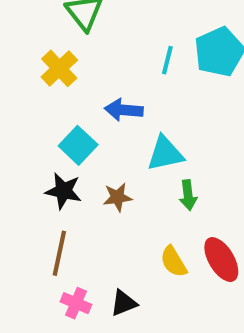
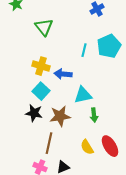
yellow cross: (59, 68) -> (41, 66), moved, turned -30
brown star: (117, 197) -> (60, 116), size x1.5
brown line: (59, 253) -> (49, 143), moved

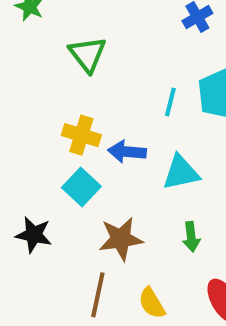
cyan triangle: (83, 95) -> (181, 172), moved
black star: (34, 113) -> (34, 235), moved
yellow semicircle: (87, 147) -> (152, 303), moved

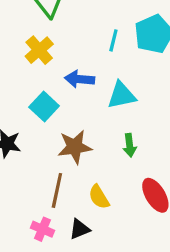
yellow cross: (81, 135) -> (39, 50), moved, turned 32

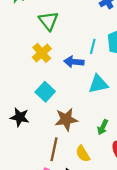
blue arrow: (80, 79) -> (74, 62), moved
green arrow: (130, 145) -> (103, 127), moved, turned 32

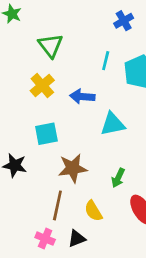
cyan line: (93, 46) -> (106, 61), moved
cyan square: (45, 92) -> (46, 134), turned 36

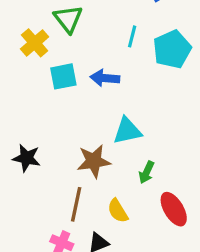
yellow cross: (42, 85) -> (35, 43), moved
cyan triangle: (113, 124) -> (127, 131), moved
cyan square: (46, 134) -> (63, 76), moved

